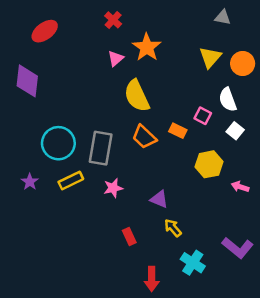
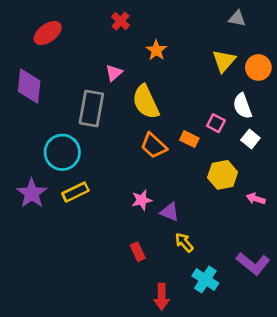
orange star: (147, 47) -> (156, 50), size x0.7
pink triangle: (116, 59) -> (114, 73), moved
gray rectangle: (101, 148) -> (91, 109), moved
purple star: (30, 182) -> (32, 193), size x1.6
pink star: (113, 188) -> (142, 200), moved

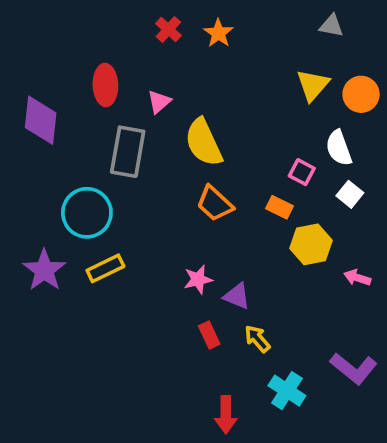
red ellipse: (48, 33) -> (105, 85), moved, turned -56
orange star: (156, 50) -> (218, 33), moved
orange rectangle: (189, 139) -> (280, 207), moved
red rectangle: (138, 252) -> (209, 335), moved

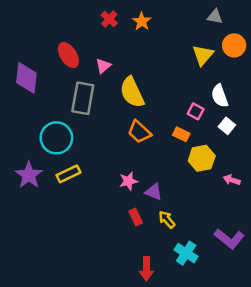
red ellipse: (105, 85) -> (68, 55), turned -30
orange circle: (361, 94) -> (234, 45), moved

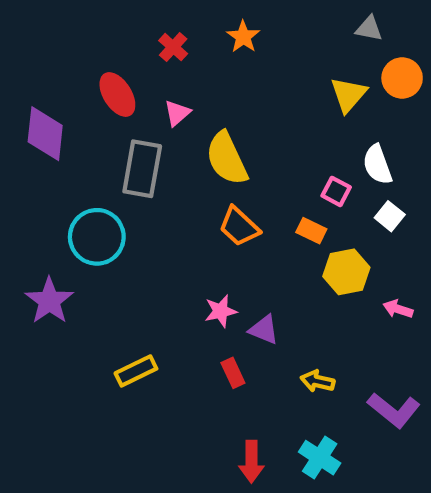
red cross: (109, 19) -> (173, 47), moved
yellow rectangle: (68, 174) -> (136, 371), moved
yellow arrow: (167, 219) -> (318, 381), moved, turned -36
cyan cross: (186, 253) -> (320, 458), moved

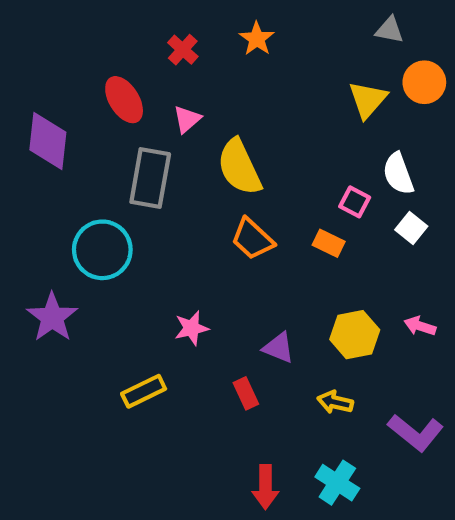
yellow hexagon: (346, 272) -> (355, 335), moved
pink star: (221, 311) -> (191, 328), moved

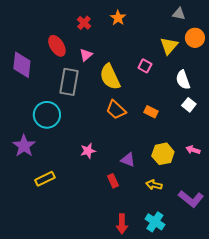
pink square: (355, 202) -> (145, 66), moved
yellow rectangle: (144, 391) -> (45, 179), moved

